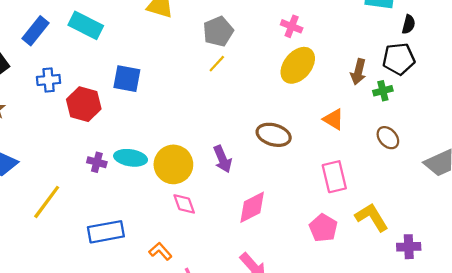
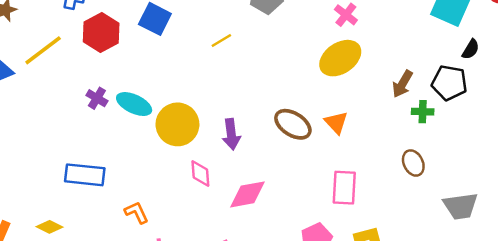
yellow line: (217, 64) -> (221, 41), moved
orange triangle: (334, 119) -> (336, 123), moved
yellow line: (47, 202) -> (43, 50), moved
pink diamond: (184, 204) -> (200, 173), moved

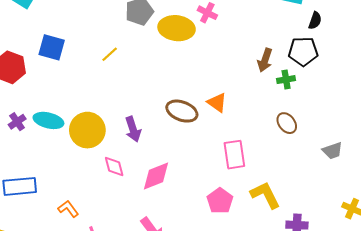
yellow ellipse: (340, 58) -> (177, 28), moved, turned 52
purple cross: (97, 98) -> (17, 122), turned 36
gray trapezoid: (460, 206) -> (332, 151), size x0.7

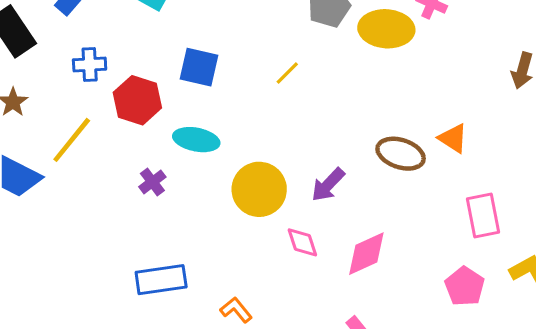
cyan ellipse: (48, 120) -> (196, 140), moved
purple arrow: (133, 129) -> (328, 185), turned 65

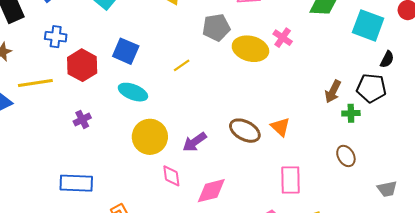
yellow line: (72, 140) -> (35, 83), turned 32
cyan ellipse: (196, 140) -> (133, 92), moved

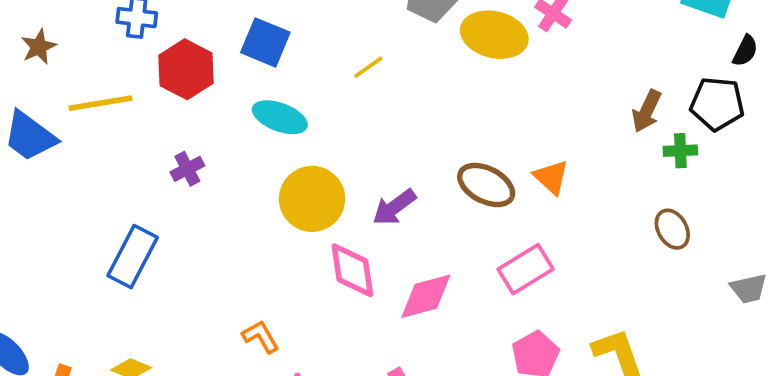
pink diamond: (171, 176) -> (352, 270), size x1.4
pink rectangle: (290, 180) -> (526, 269), moved, turned 60
blue rectangle: (76, 183) -> (133, 257), moved, turned -64

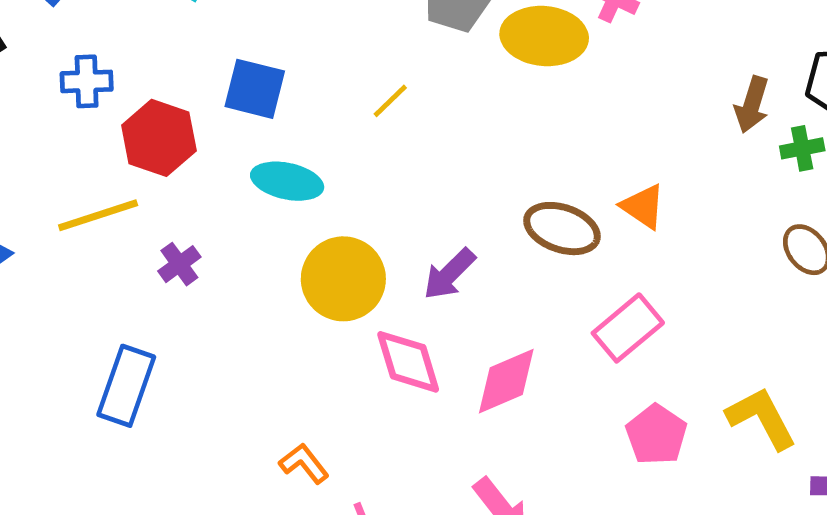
yellow line: (100, 103) -> (98, 215), moved

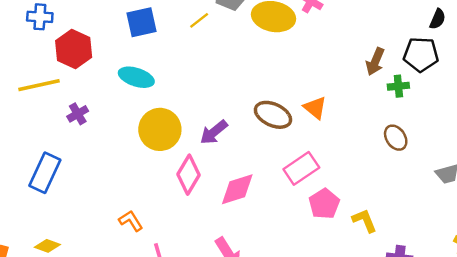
blue square: (255, 89) -> (142, 22), moved, turned -32
yellow line: (390, 101) -> (199, 20), moved
pink diamond: (408, 362) -> (189, 175), turned 42
yellow L-shape: (762, 418) -> (364, 221), size x0.7
pink pentagon: (656, 435) -> (324, 204), moved

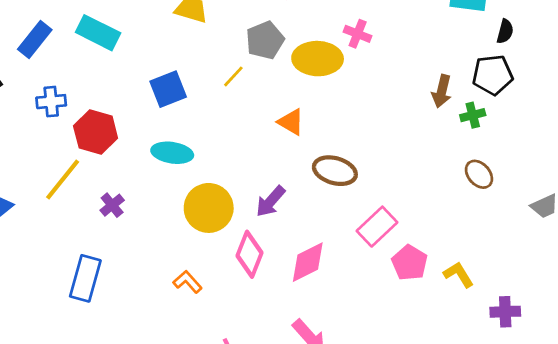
yellow line: (39, 85) -> (63, 180), turned -30
orange triangle: (315, 108) -> (291, 122), moved
orange L-shape: (131, 221) -> (188, 282), moved

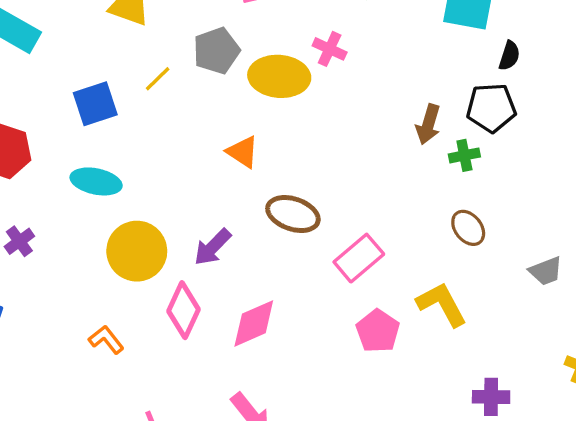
yellow line: (233, 76) -> (158, 79), moved
pink rectangle: (377, 227) -> (359, 258), moved
yellow L-shape: (459, 275) -> (442, 304), moved, size x1.4

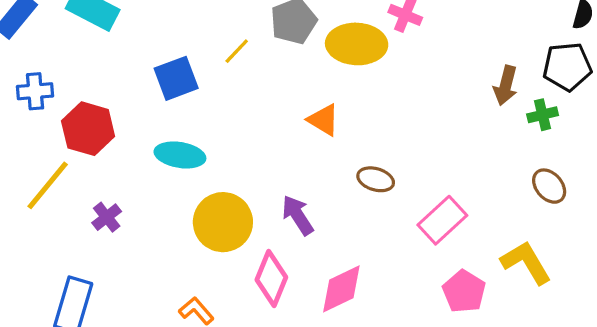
brown ellipse: (293, 214) -> (376, 179), size x0.7
purple arrow: (213, 247) -> (298, 215), turned 105

